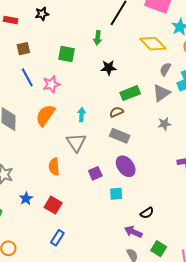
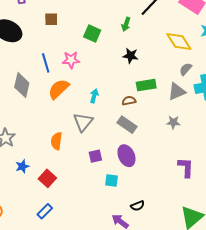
blue line: (27, 77) -> (46, 63), moved

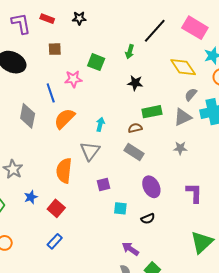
pink star: (71, 60) -> (73, 79), moved
orange semicircle: (56, 141) -> (64, 171), size x1.4
purple ellipse: (126, 156) -> (151, 187), moved
black semicircle: (138, 206) -> (148, 219), moved

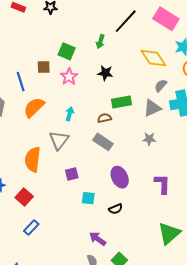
brown square: (55, 49) -> (44, 67), moved
pink star: (73, 79) -> (69, 77), moved, turned -30
blue rectangle: (55, 241) -> (31, 228), moved

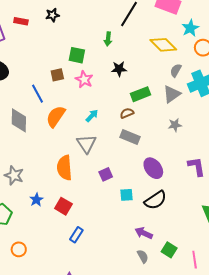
cyan arrow: (70, 114) -> (92, 116), turned 40
black semicircle: (116, 209) -> (155, 200), size x1.6

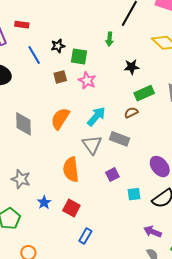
black star: (52, 15) -> (58, 46), moved
black star: (119, 69) -> (131, 67), moved
blue line: (38, 94) -> (34, 55), moved
cyan arrow: (92, 116) -> (96, 116), size x1.5
gray rectangle: (130, 137) -> (119, 139), moved

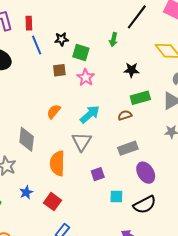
red rectangle: (22, 25) -> (29, 23), moved, turned 72
orange semicircle: (60, 119) -> (54, 111), size x0.7
gray diamond: (24, 124) -> (27, 139), moved
gray rectangle: (119, 139) -> (128, 148), moved, turned -48

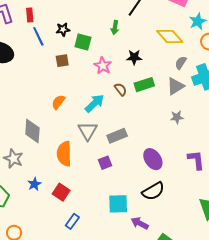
pink star: (86, 77) -> (103, 66), moved
brown semicircle: (125, 115) -> (121, 89), moved, turned 72
gray rectangle: (128, 148) -> (117, 136), moved
cyan square: (116, 197) -> (118, 204), moved, size x1.5

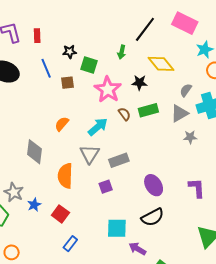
blue line: (38, 36) -> (46, 68), moved
yellow diamond: (170, 36) -> (161, 64), moved
pink star: (103, 66) -> (108, 89), size x1.5
gray star: (177, 117) -> (190, 137), moved
gray star: (13, 159) -> (14, 192), moved

